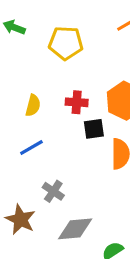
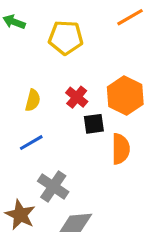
red cross: (77, 102) -> (77, 97), turned 35
gray cross: (53, 191) -> (53, 187), size x1.4

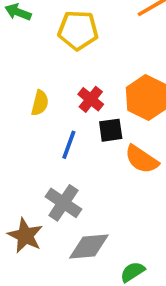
blue line: (31, 143) -> (69, 145), moved, turned -40
orange semicircle: (121, 149) -> (142, 159), turned 124

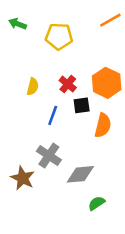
orange semicircle: (142, 159) -> (103, 125), turned -110
gray diamond: (89, 246) -> (80, 174), moved

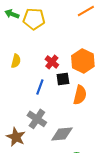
yellow pentagon: (59, 36) -> (34, 19), moved
yellow semicircle: (33, 87) -> (16, 61), moved

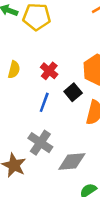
red cross: (52, 62) -> (49, 71), moved
black square: (63, 79) -> (73, 92), turned -32

